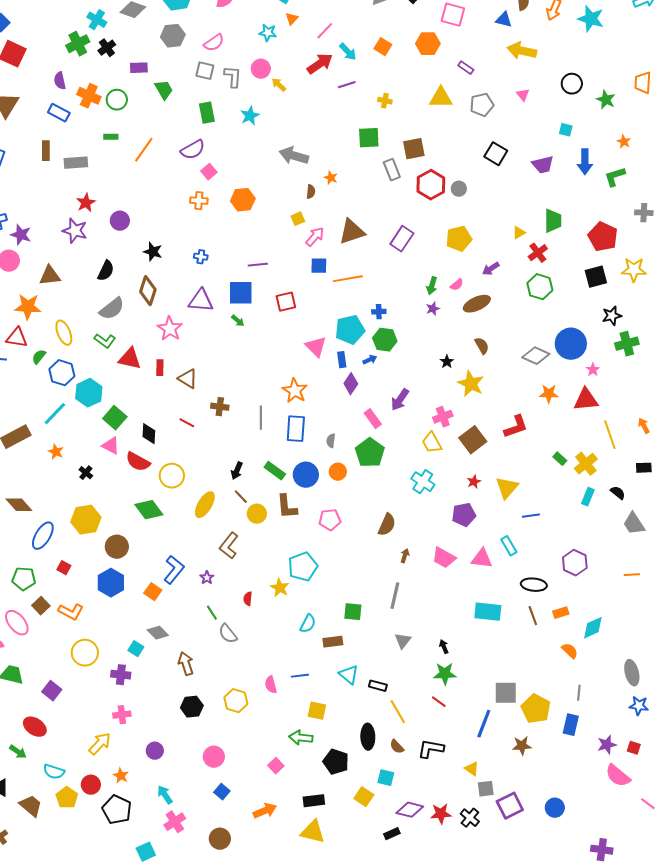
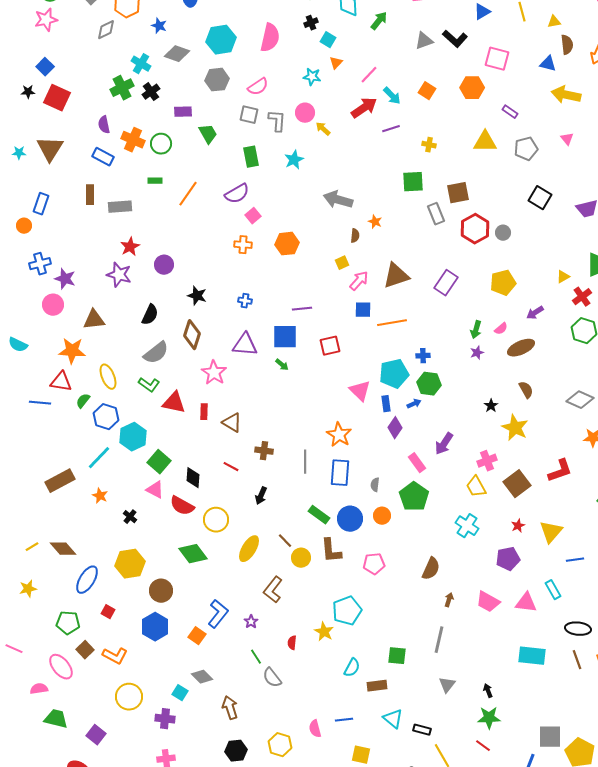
black arrow: (237, 471) -> (261, 496), moved

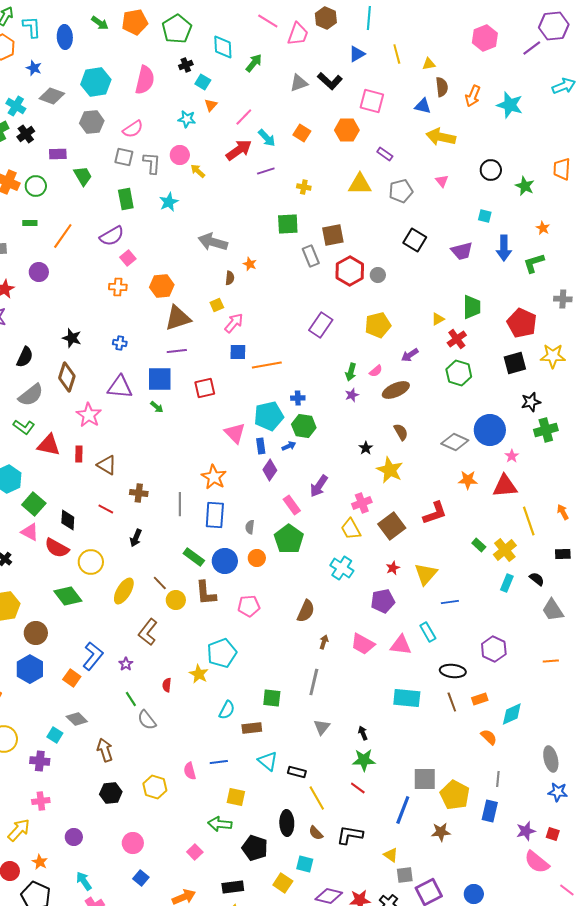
purple circle: (164, 265) -> (39, 272), moved
brown triangle: (396, 276) -> (178, 318), moved

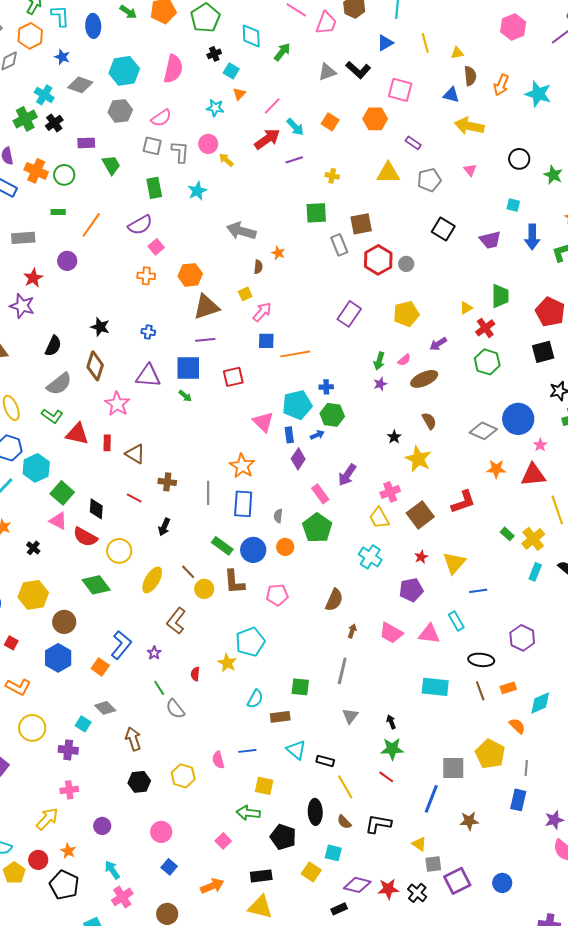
yellow pentagon: (455, 795) -> (490, 754), moved

